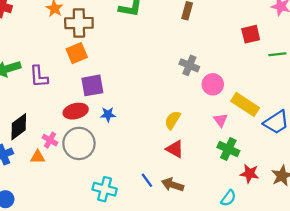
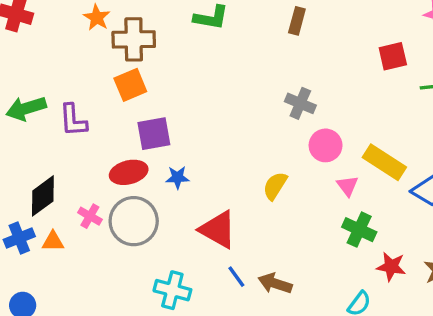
pink circle: (213, 84) -> (326, 145), moved
red triangle: (175, 149) -> (218, 230), moved, size x1.4
orange triangle: (38, 157) -> (53, 241), moved

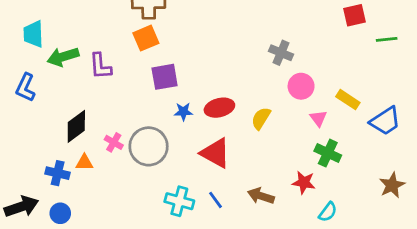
yellow rectangle: (384, 162) -> (348, 100), size x0.7
red ellipse: (129, 172) -> (219, 108), moved
blue cross: (19, 238) -> (58, 173), moved, turned 35
red star: (391, 267) -> (304, 183), moved
blue line: (236, 277) -> (215, 200), moved

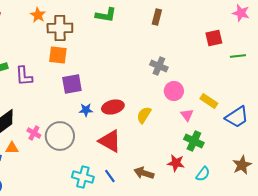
orange square: (146, 38) -> (58, 55), turned 30
cyan semicircle: (328, 212) -> (203, 174), moved

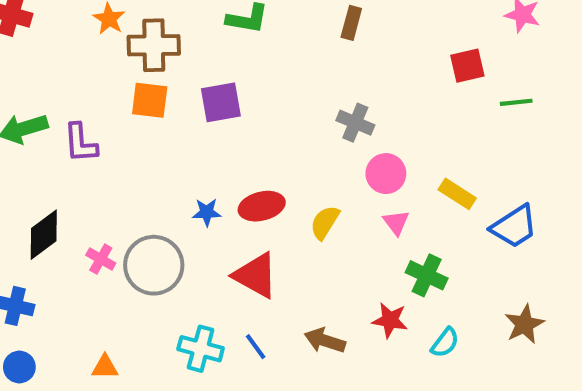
purple square: (72, 84) -> (221, 102), moved
pink triangle: (187, 115) -> (396, 222), moved
orange triangle: (12, 148) -> (105, 367), moved

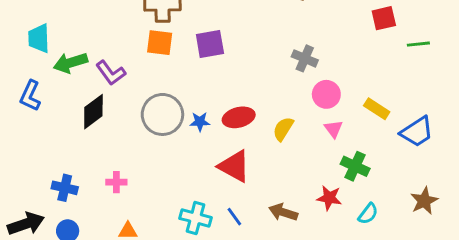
purple L-shape: (80, 143) -> (111, 73), turned -32
black diamond: (44, 235) -> (93, 112), moved
pink cross: (101, 259) -> (116, 182), moved, turned -30
gray circle: (154, 265) -> (162, 114), moved

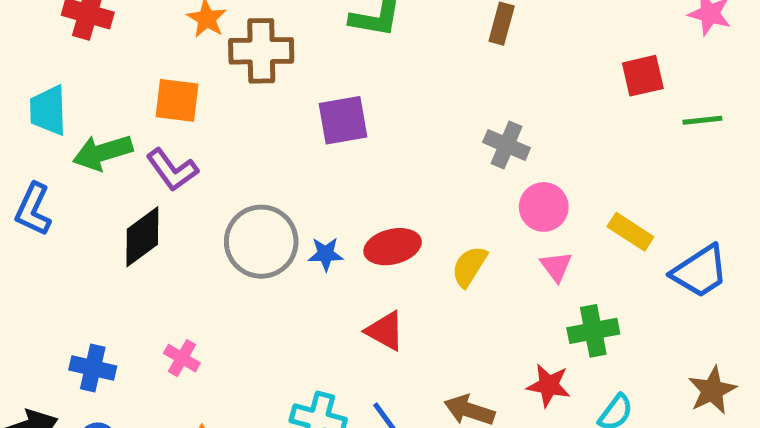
orange square: (160, 43) -> (177, 100), moved
red triangle: (234, 166) -> (385, 331), size x0.7
green cross: (355, 166) -> (593, 331), turned -36
pink cross: (116, 182) -> (182, 358), turned 30

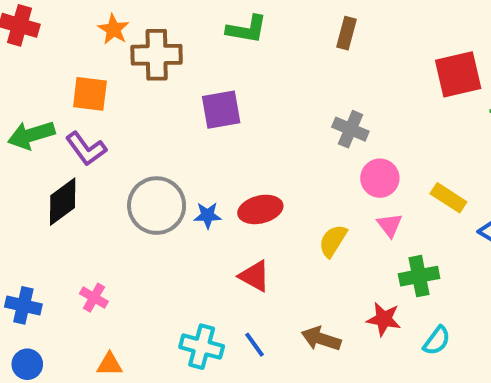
red square: (643, 76) -> (458, 74), size x1.4
yellow semicircle: (469, 266) -> (333, 241), moved

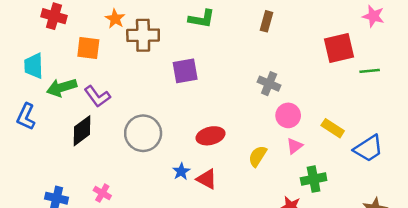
orange square: (90, 94) -> (88, 48), moved
blue star: (208, 215) -> (181, 171), moved, turned -30
pink triangle: (390, 225) -> (295, 146), turned 30

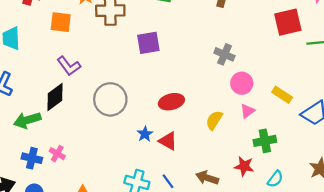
green arrow: (62, 87) -> (27, 120), moved
pink cross: (102, 193) -> (57, 154), moved

